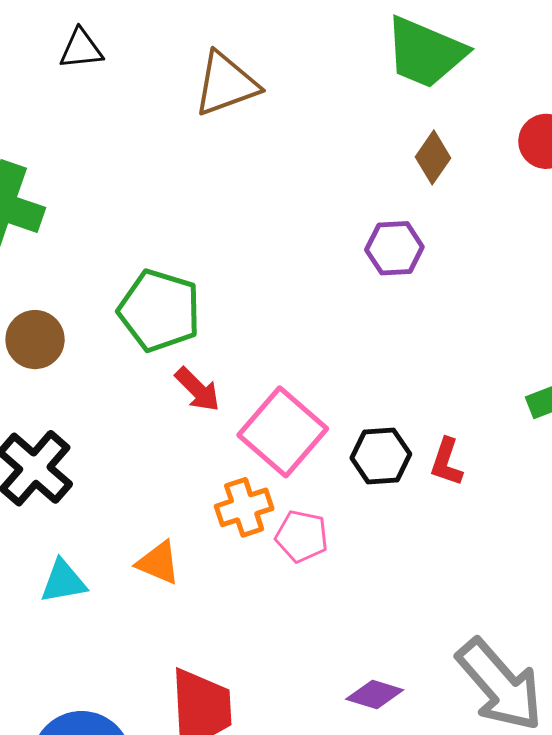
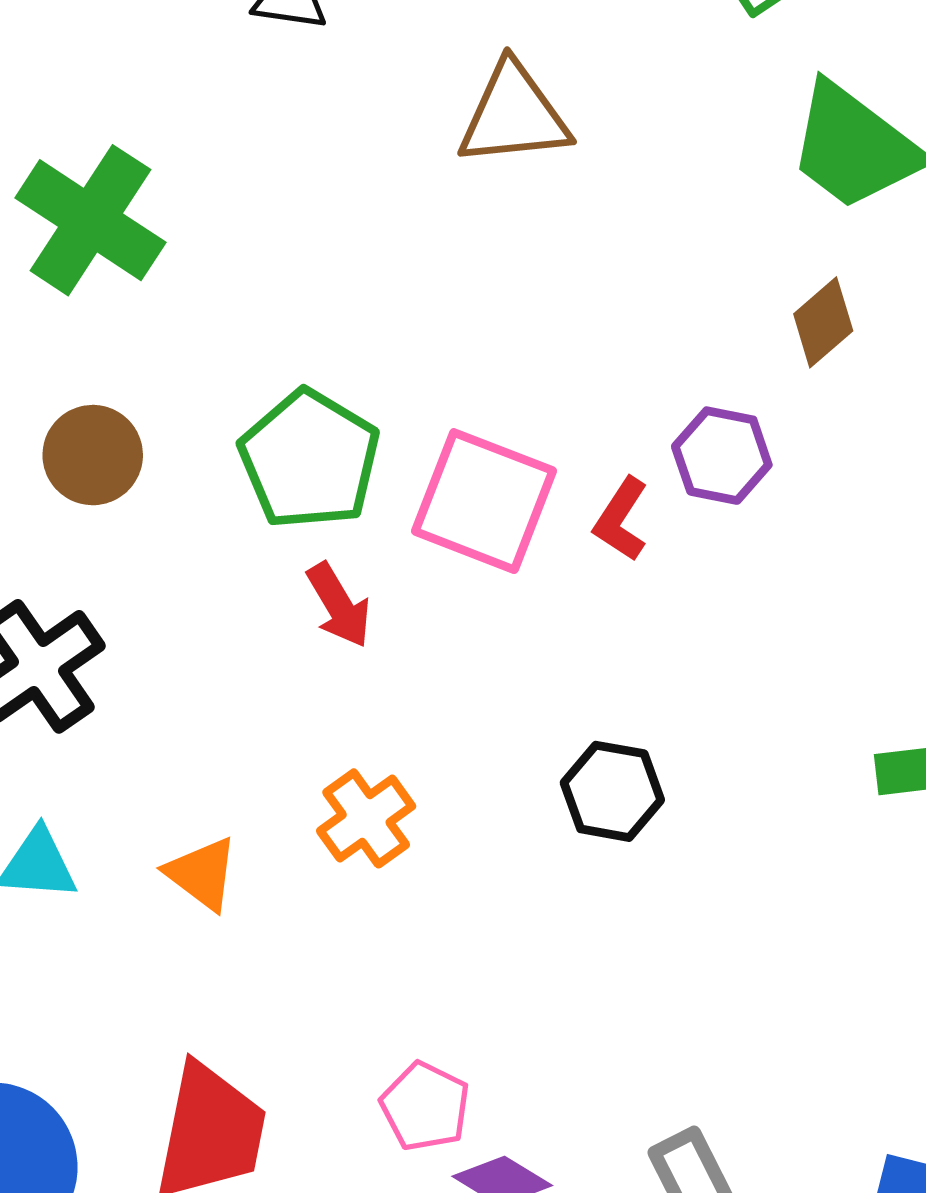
pink square: (283, 432) -> (484, 501), moved, turned -34
red L-shape: (446, 462) -> (621, 519), moved
orange cross: (244, 507) -> (366, 818), turned -32
pink pentagon: (302, 536) -> (425, 1106), moved

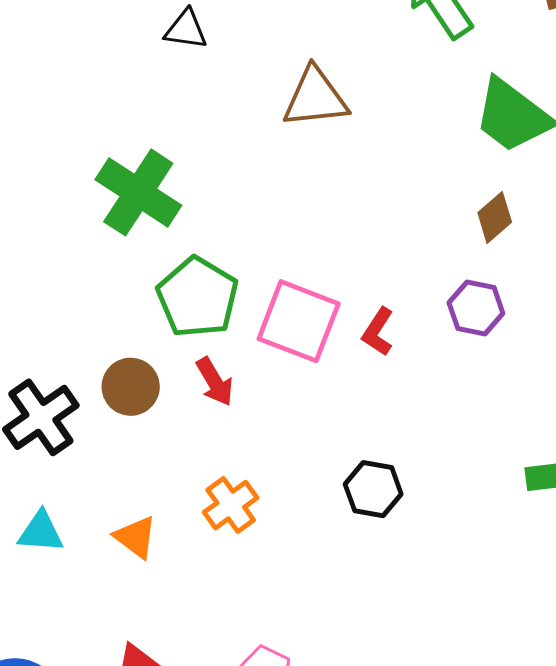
green cross: (90, 220) -> (138, 192), moved
brown circle: (93, 455) -> (131, 387), moved
purple hexagon: (722, 456) -> (476, 308), moved

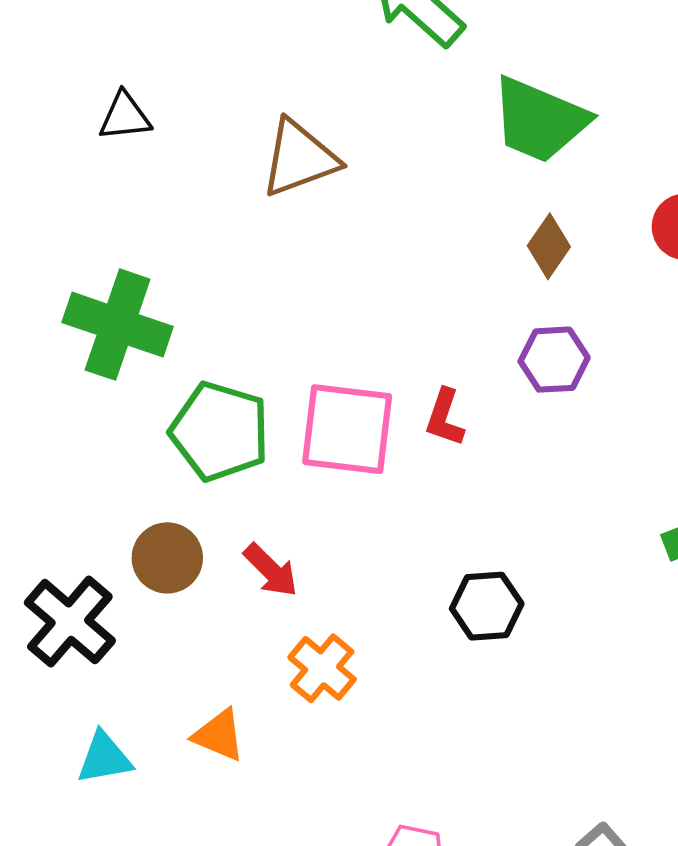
red arrow: (215, 382) -> (271, 570), moved

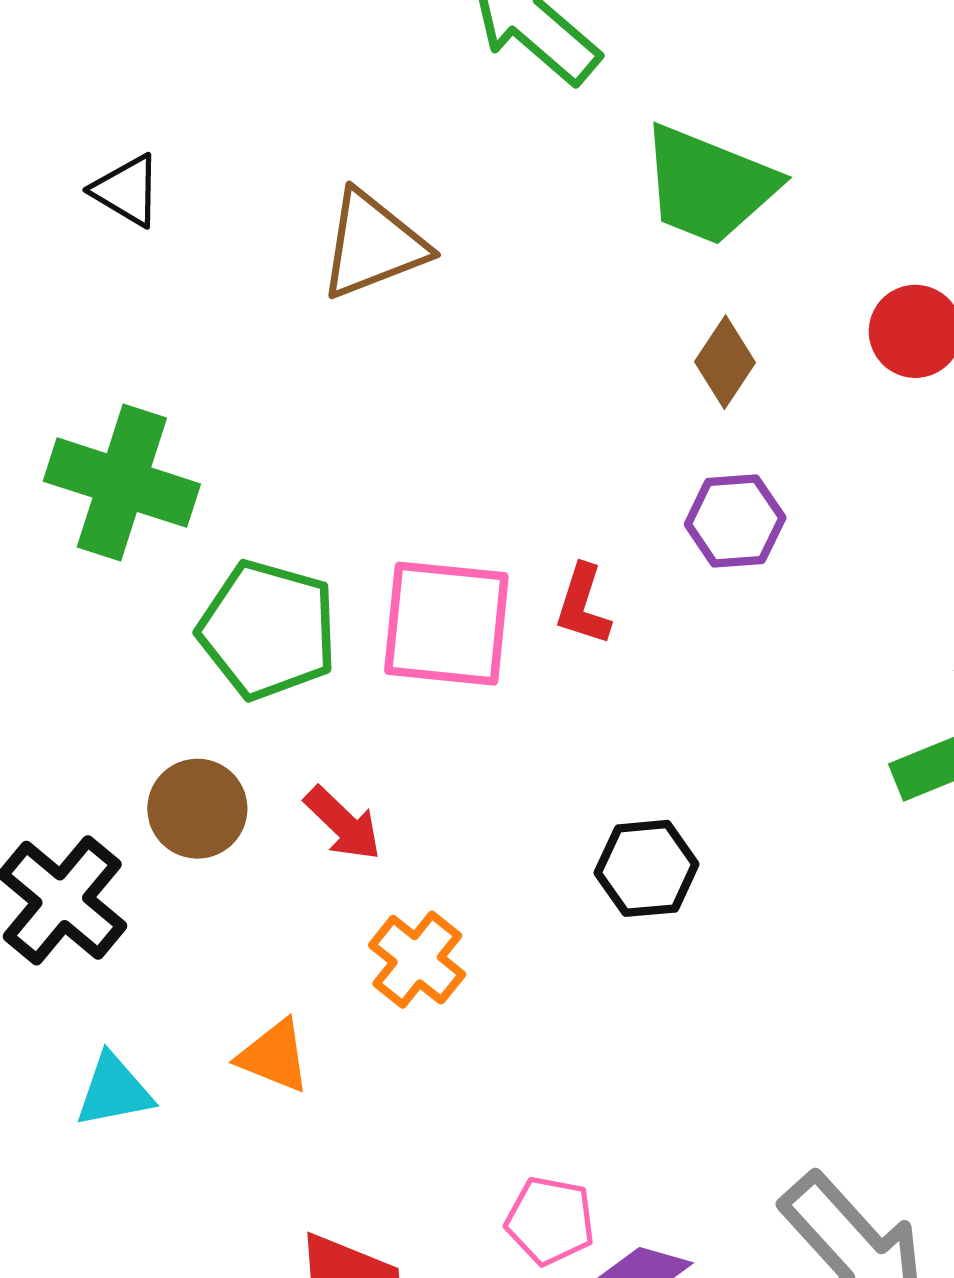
black triangle: (125, 116) -> (127, 190), turned 38

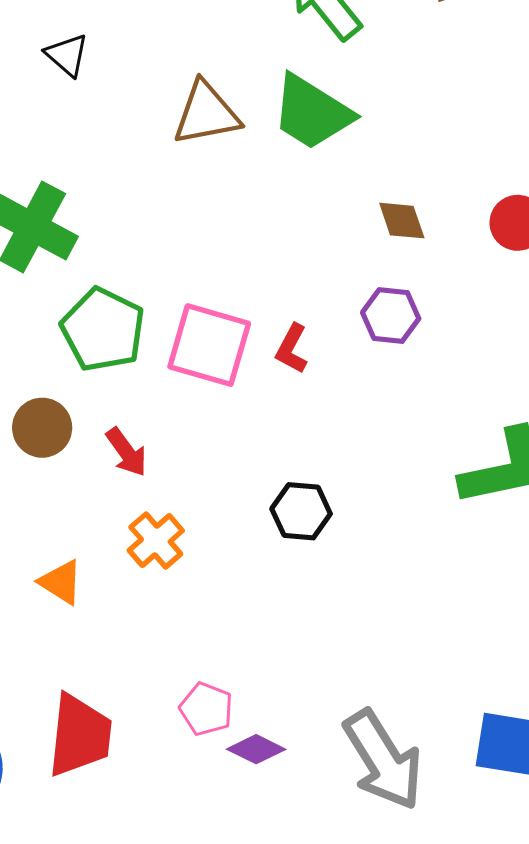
green trapezoid: (709, 185) -> (312, 112), moved
brown diamond: (725, 362) -> (402, 221), turned -63

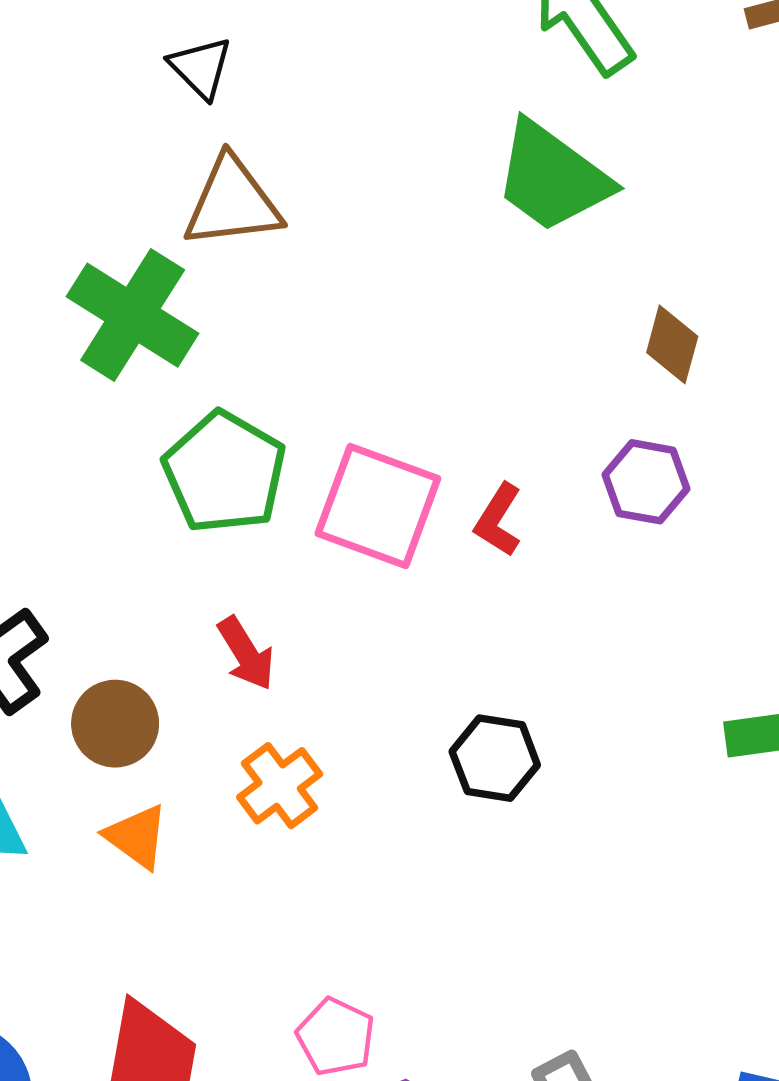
brown triangle: (206, 113) -> (232, 203), moved
brown diamond: (402, 221) -> (672, 344), turned 30
brown circle: (42, 428) -> (115, 724), moved

